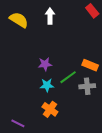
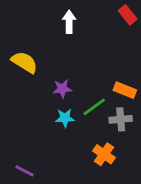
yellow semicircle: (19, 20) -> (25, 62), moved
orange cross: (50, 109) -> (104, 154), moved

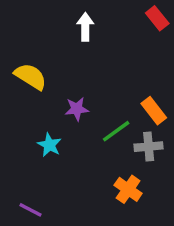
orange rectangle: (125, 90) -> (154, 111), turned 30
cyan star: (65, 118) -> (49, 145), moved, turned 30

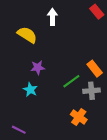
yellow semicircle: (31, 76) -> (27, 35), moved
purple star: (77, 109) -> (38, 67), moved

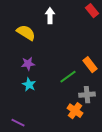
purple star: (38, 67) -> (28, 64), moved
gray cross: (91, 91) -> (87, 95), moved

